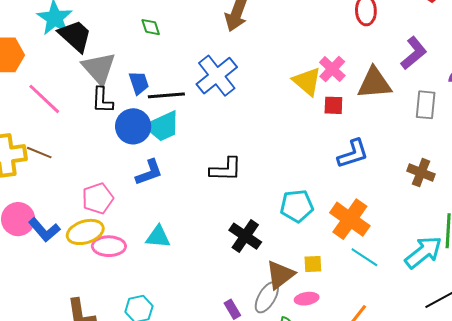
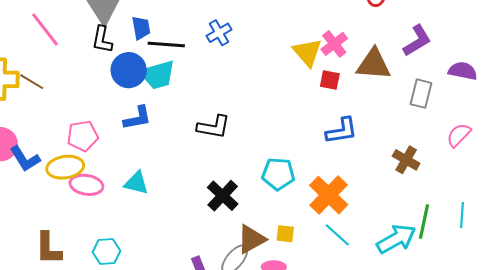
blue cross: (217, 76) -> (219, 33), size x0.6

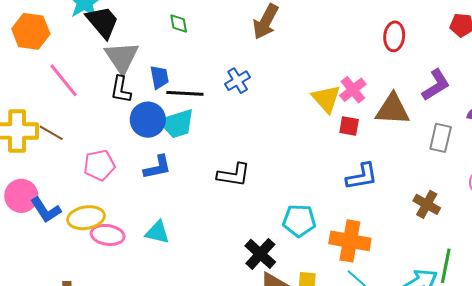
pink pentagon: (83, 136) -> (99, 165), moved
orange cross: (329, 195) -> (350, 241), turned -33
black cross: (223, 196) -> (260, 254), moved

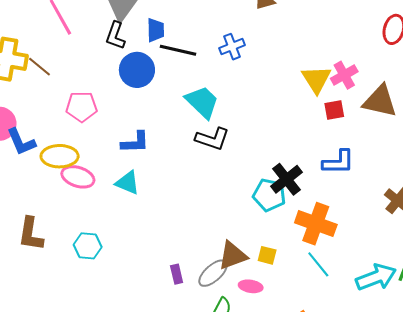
cyan trapezoid: (177, 124) -> (202, 102), moved, turned -129
red square: (349, 126) -> (334, 110), turned -30
blue L-shape: (157, 167) -> (135, 142), moved
black cross: (260, 254) -> (287, 179), moved

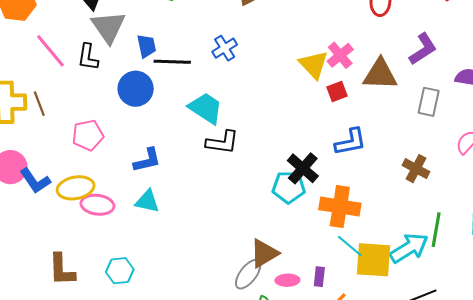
black L-shape: (115, 36) -> (88, 57), moved
brown line: (40, 67) -> (39, 104), turned 40
yellow square: (267, 255) -> (374, 260), moved, size x2.0
purple rectangle: (177, 274) -> (319, 277), moved, turned 30

